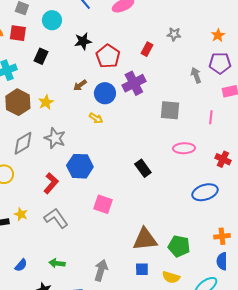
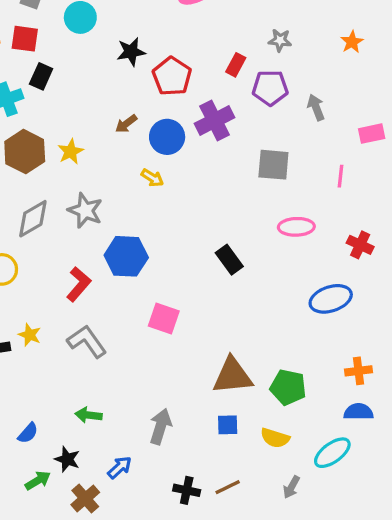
black rectangle: (41, 56) -> (41, 76), moved
purple pentagon: (220, 63) -> (270, 88), moved
blue semicircle: (222, 261) -> (359, 412), turned 90
blue semicircle: (21, 265) -> (28, 433), moved

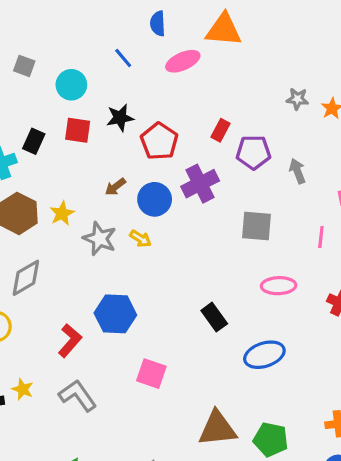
red square: (25, 39) -> (78, 130), moved
gray star: (280, 40) -> (297, 99), moved
gray star: (85, 210) -> (100, 239), moved
blue ellipse: (331, 299) -> (264, 355), moved

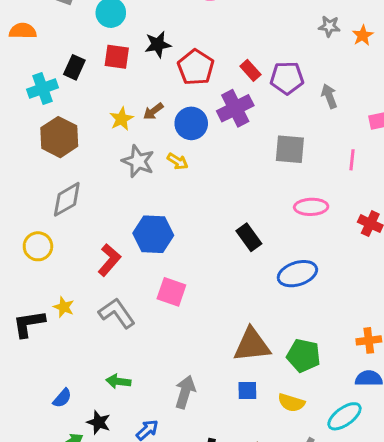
red rectangle: (220, 130) -> (250, 70), moved, turned -70
yellow star: (62, 213) -> (121, 119), moved
pink square: (151, 374) -> (171, 292), moved

